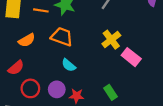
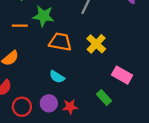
orange trapezoid: (62, 37) -> (60, 42), moved
pink rectangle: (131, 57) -> (122, 75), moved

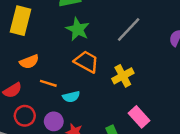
orange line: (20, 26) -> (48, 83), moved
cyan semicircle: (57, 77) -> (71, 97), turned -63

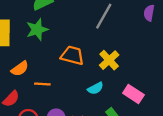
green star: (78, 29) -> (37, 30), moved, turned -30
cyan semicircle: (71, 97) -> (95, 88), moved

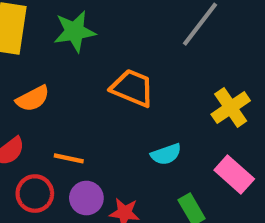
yellow cross: (109, 60) -> (231, 108), moved
orange line: (42, 84) -> (69, 158), moved

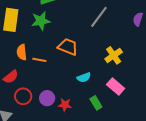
orange semicircle: (33, 99) -> (22, 52), turned 112
orange line: (69, 158) -> (39, 60), moved

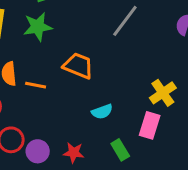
yellow cross: (114, 55) -> (163, 93), moved
pink rectangle: (116, 87) -> (150, 125), turned 66
purple circle: (47, 98) -> (38, 151), moved

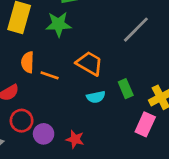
cyan semicircle: (102, 112) -> (96, 97), moved
green rectangle: (120, 150) -> (126, 89), moved

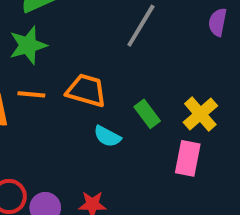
orange line: (50, 75) -> (31, 94), moved
cyan semicircle: (96, 97) -> (107, 136), turned 54

